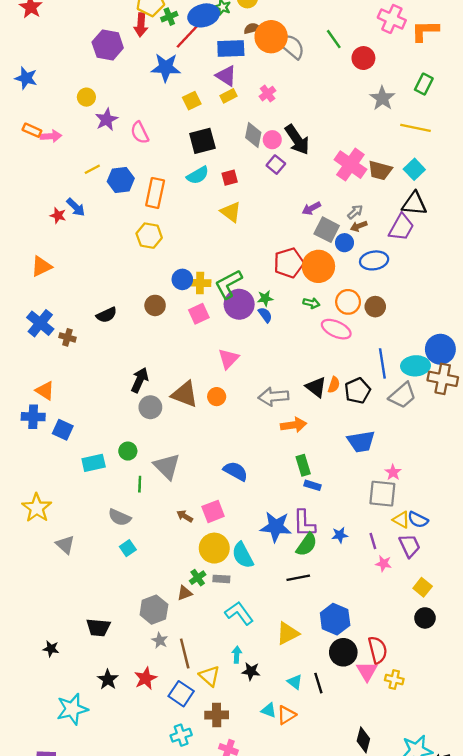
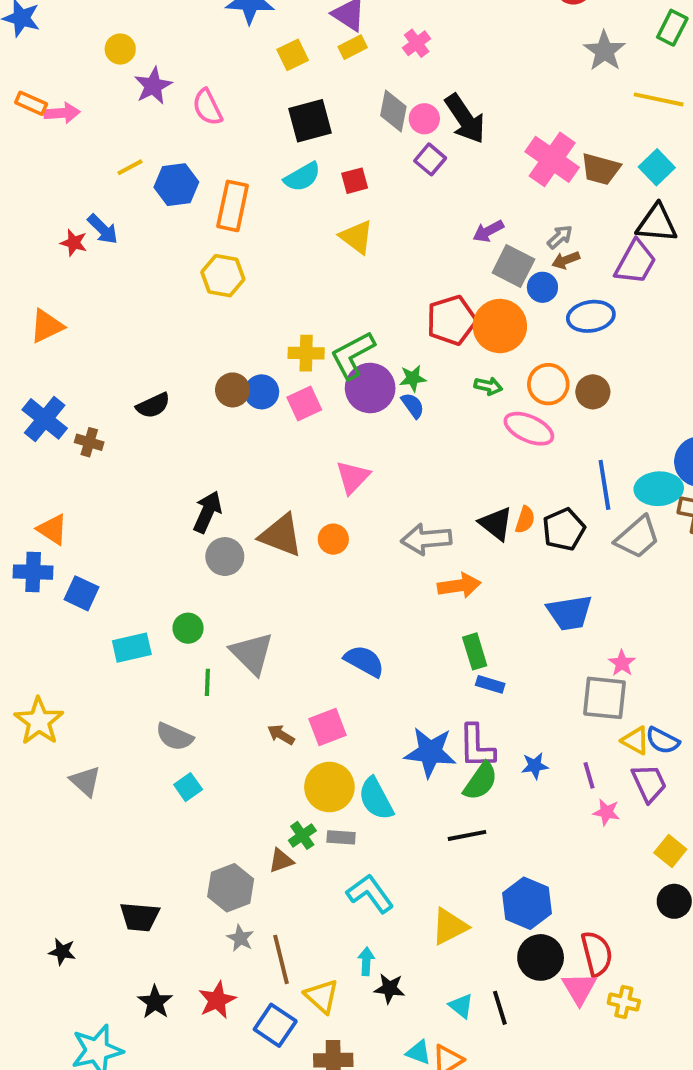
blue circle: (182, 279) -> (262, 392), moved

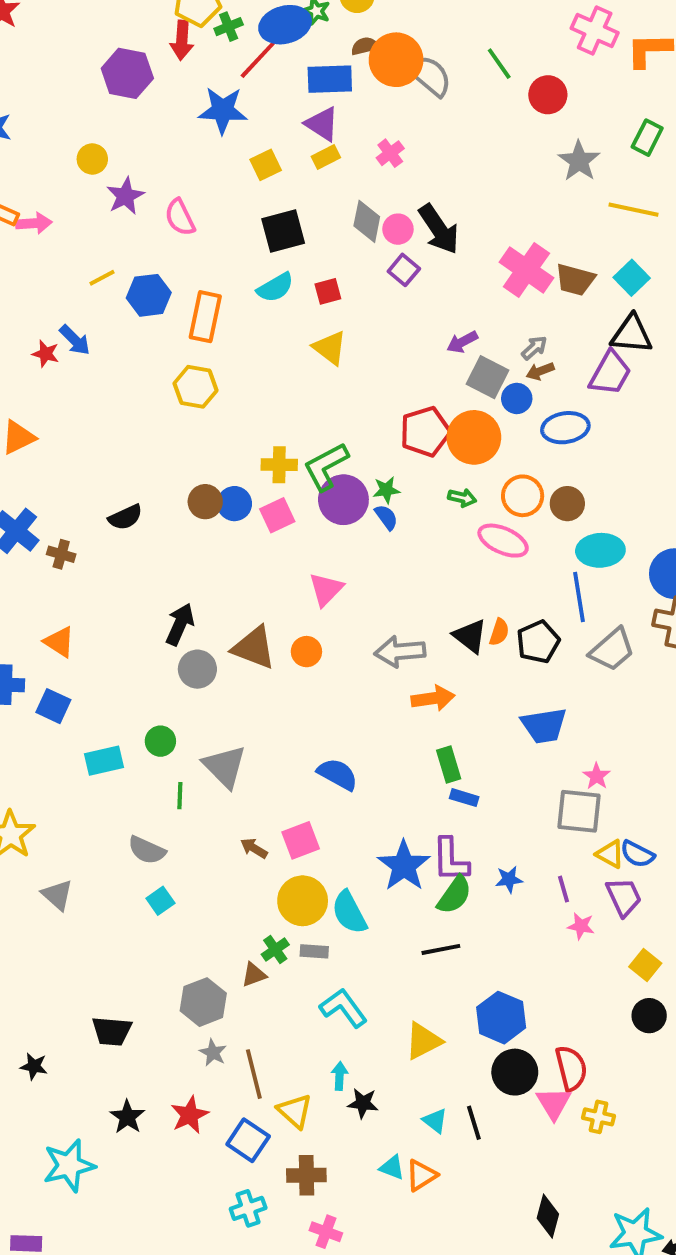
cyan ellipse: (659, 489) -> (600, 550), moved
orange triangle: (52, 529) -> (59, 642), moved
blue star: (430, 752) -> (404, 866), turned 30

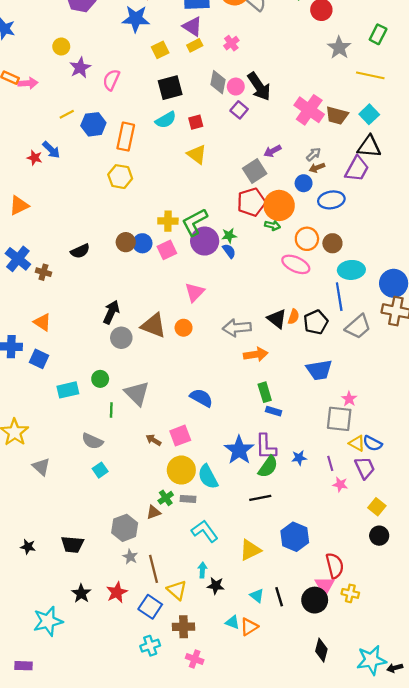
pink semicircle: (180, 217) -> (111, 80), turned 50
gray square: (488, 377) -> (255, 171), moved, turned 30
green arrow: (462, 498) -> (272, 225), moved
black star: (34, 1066) -> (28, 547), moved
black circle: (515, 1072) -> (315, 600), moved

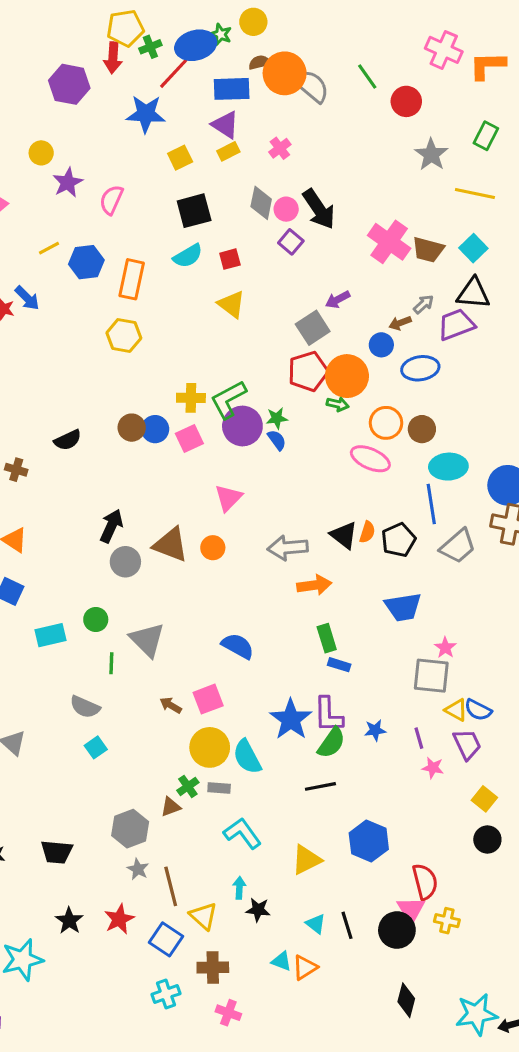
gray arrow: (314, 154) -> (423, 304), moved
purple trapezoid: (357, 169) -> (456, 325), turned -140

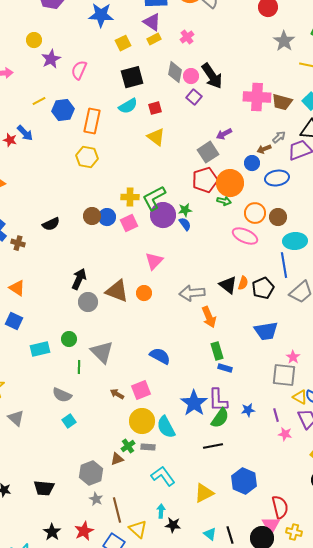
pink cross: (389, 242) -> (257, 97), turned -32
orange arrow: (314, 585) -> (209, 317), turned 75

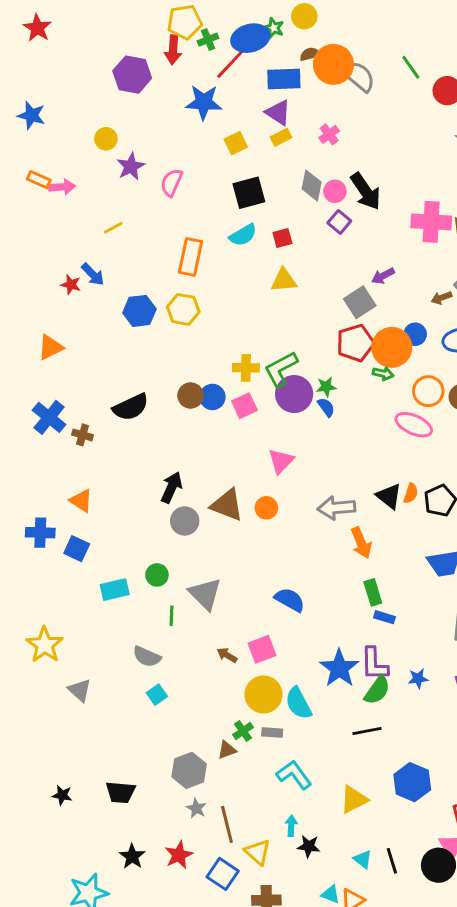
blue hexagon: (63, 110) -> (139, 311), moved
yellow triangle: (156, 137) -> (284, 280), turned -42
blue circle: (252, 163) -> (415, 334), moved
black semicircle: (51, 224) -> (131, 407), size x1.4

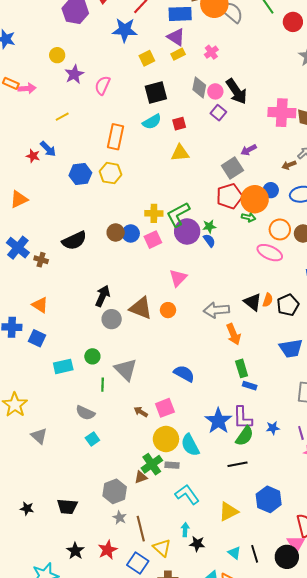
green cross: (243, 731) -> (152, 464), size x1.5

